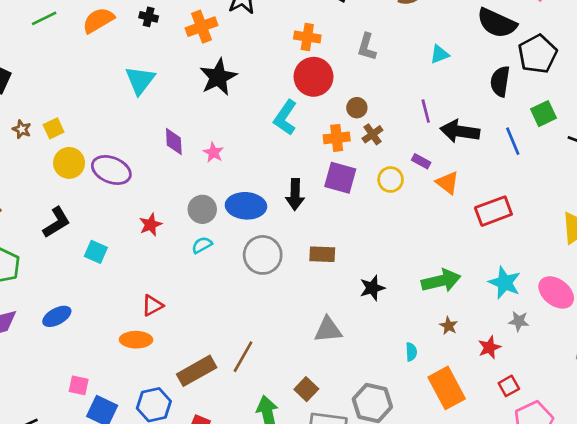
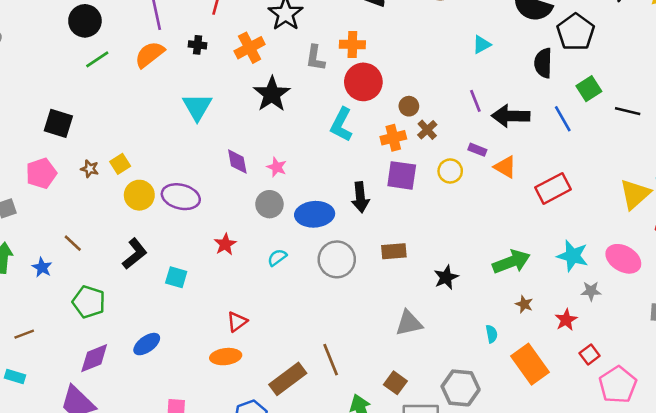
gray L-shape: (367, 47) -> (315, 58), moved
gray circle: (202, 209) -> (269, 204), moved
brown line: (243, 357) -> (331, 360), turned -44

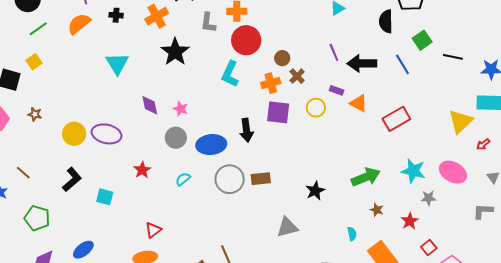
yellow square: (120, 164) -> (34, 62), moved
brown rectangle: (394, 251) -> (261, 179), moved

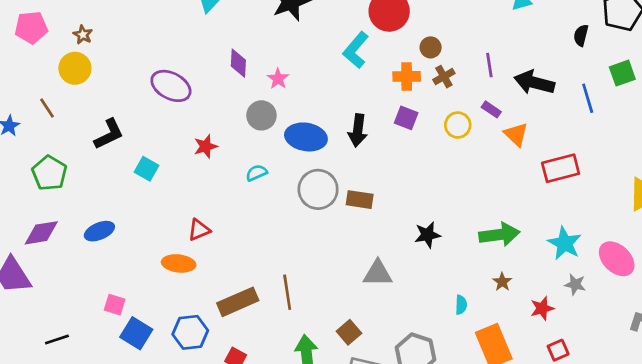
black semicircle: (386, 21) -> (581, 35), size x0.7
purple line: (334, 52) -> (489, 65), moved
purple square: (278, 112) -> (406, 118), size x0.7
yellow circle: (74, 134) -> (75, 68), moved

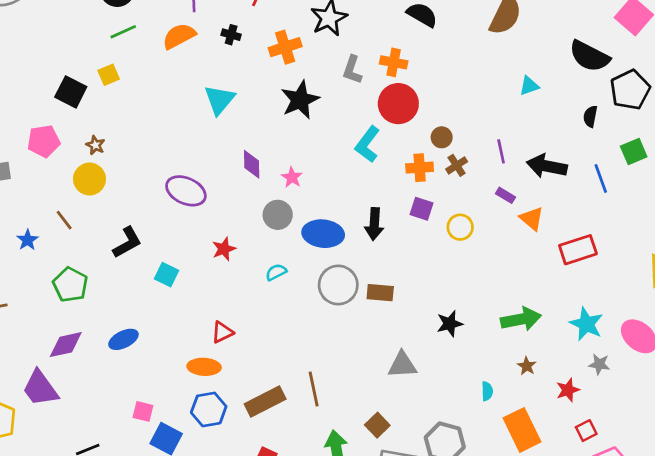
yellow circle: (458, 125) -> (460, 227), moved
blue hexagon: (190, 332) -> (209, 409), moved

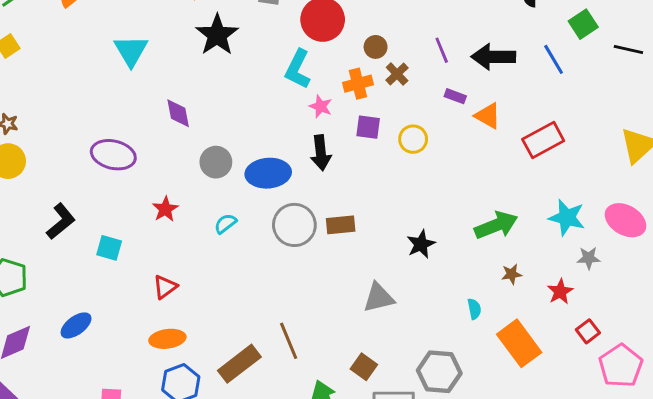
pink star: (292, 177) -> (321, 106), moved
red triangle: (222, 332) -> (165, 287), moved
brown star: (527, 366) -> (512, 274), turned -30

